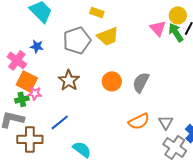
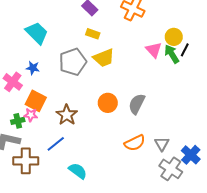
brown star: (69, 80) -> (67, 115), moved
orange square: (27, 81) -> (36, 101), moved

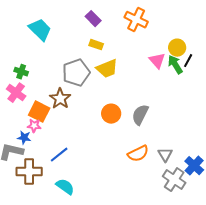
cyan trapezoid: (37, 33) -> (40, 30), moved
blue star: (33, 68) -> (24, 138), moved
brown star: (67, 115) -> (60, 99), moved
green cross: (18, 121) -> (21, 72), moved, turned 32
cyan semicircle: (78, 171) -> (65, 187), moved

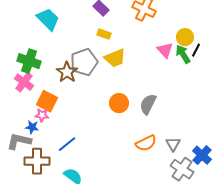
green cross: (21, 72) -> (29, 61), size x1.6
brown star: (60, 99) -> (67, 72), moved

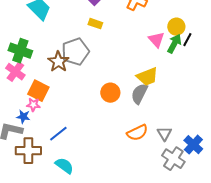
green arrow: (183, 54) -> (174, 44), turned 60
yellow trapezoid: (115, 58) -> (147, 77), moved

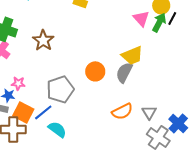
gray pentagon: (75, 52) -> (60, 89), moved
orange square: (38, 91) -> (23, 112), moved
cyan semicircle: (64, 166) -> (57, 129), moved

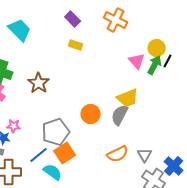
orange square: (23, 112) -> (65, 153), moved, turned 30

